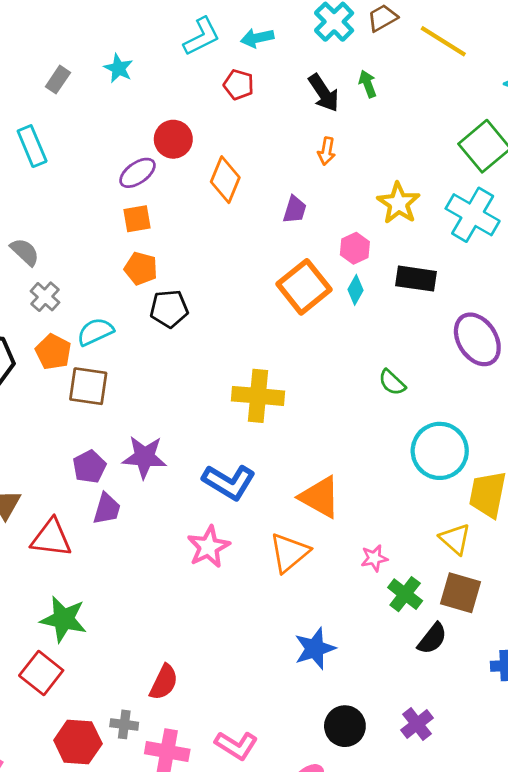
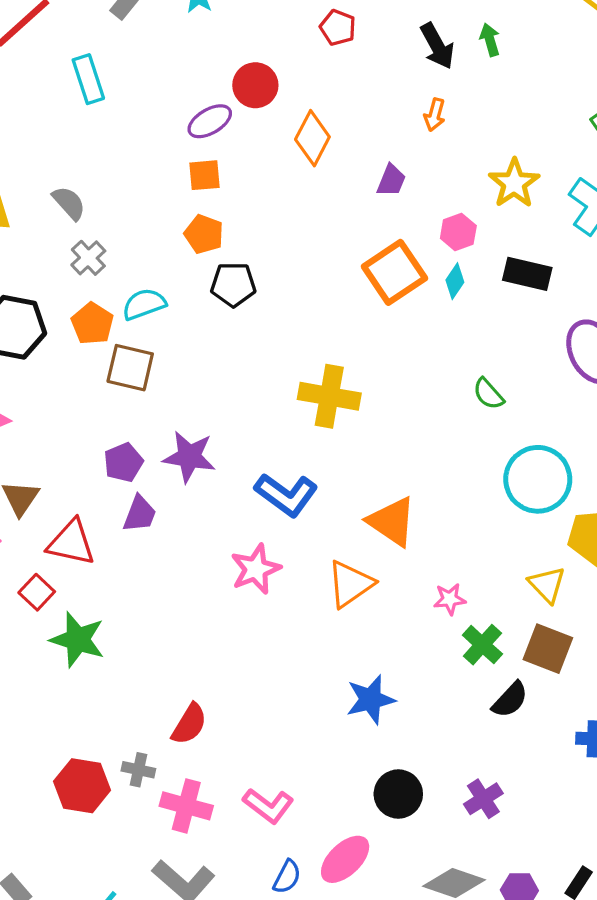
red square: (41, 673) -> (37, 592), moved, size x0.7

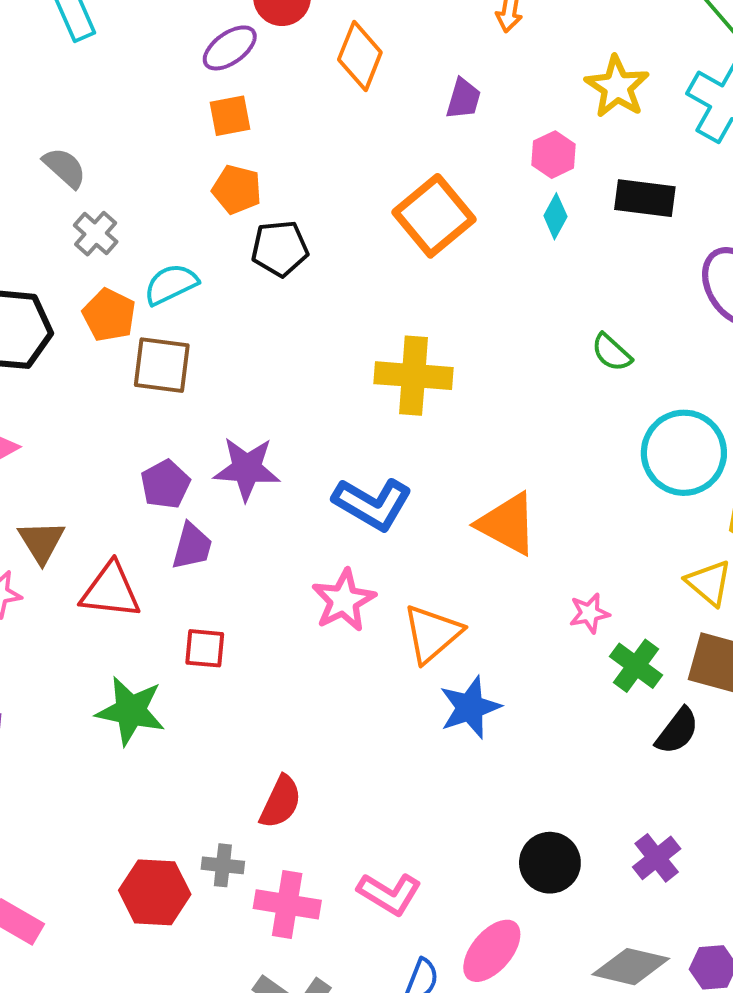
orange square: (394, 272) -> (434, 216), moved
orange triangle: (350, 584) -> (432, 634), moved
red square: (37, 592) -> (205, 648), moved, turned -32
blue star: (371, 700) -> (470, 707), moved

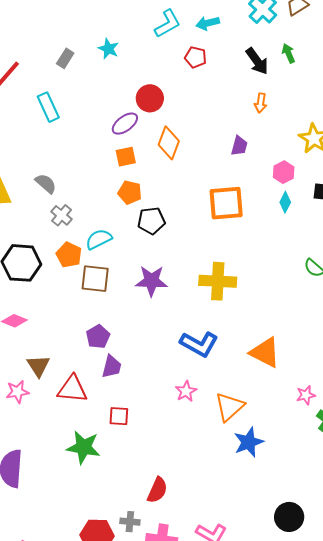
orange diamond: (360, 56) -> (169, 143), moved
orange square: (434, 216) -> (226, 203), turned 36
purple star: (247, 469) -> (151, 281), moved
pink star: (344, 600) -> (186, 391), size x0.7

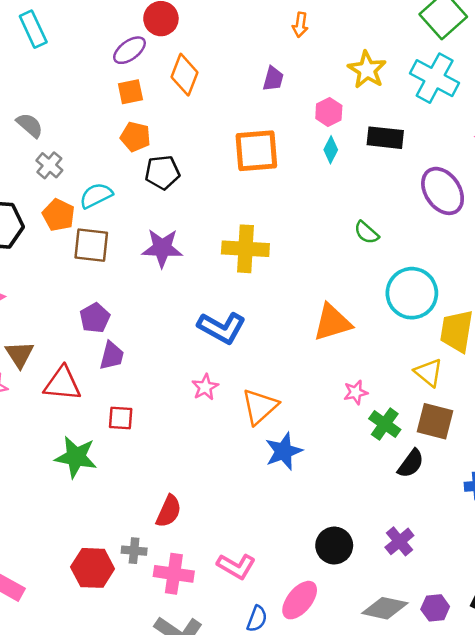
orange triangle: (265, 352) -> (332, 322), moved, turned -44

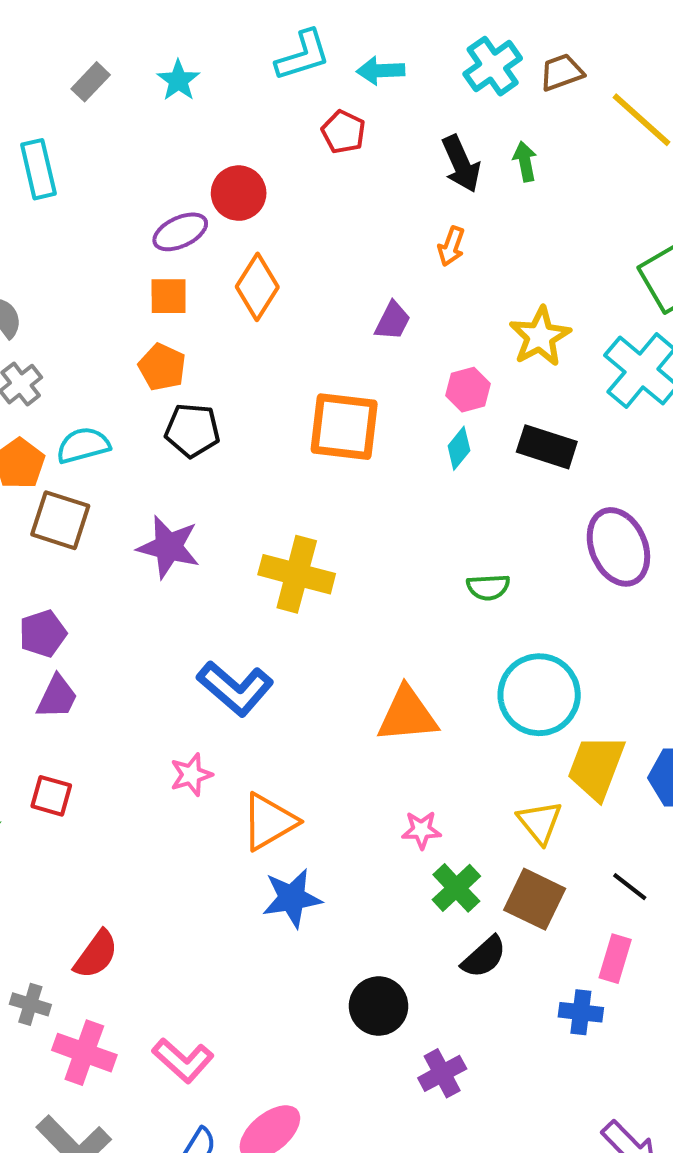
green semicircle: (367, 233) -> (488, 587), turned -56
black circle: (334, 546) -> (379, 1006), moved

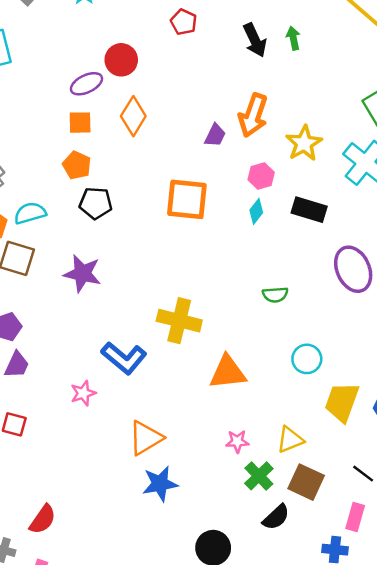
orange arrow: (451, 246) -> (253, 115), moved, size x1.8
yellow cross: (297, 574) -> (179, 321), moved
cyan circle: (539, 695) -> (307, 359), size x0.6
pink star: (191, 775) -> (83, 393), moved
yellow triangle: (540, 822) -> (290, 440), moved, turned 48

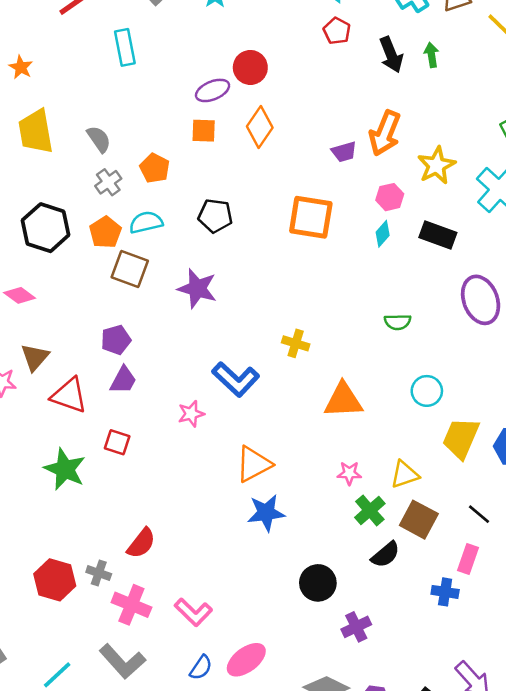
red pentagon: (184, 22) -> (337, 31), moved
purple trapezoid: (215, 135) -> (344, 152), turned 45
orange pentagon: (77, 165) -> (155, 168), moved
yellow cross: (179, 321) -> (296, 343), size x0.6

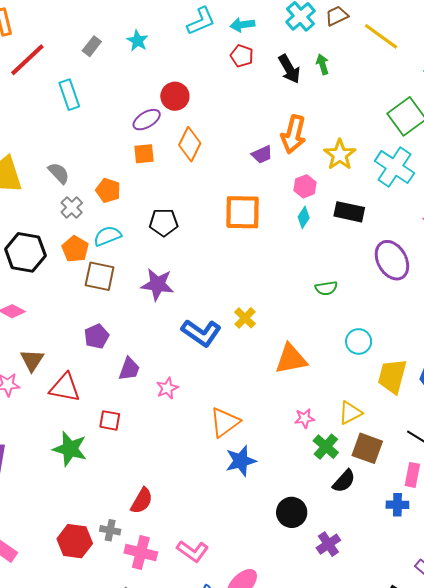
yellow cross: (296, 343) -> (245, 318), turned 35
blue L-shape: (236, 379) -> (201, 333), moved
purple trapezoid: (123, 380) -> (129, 369), moved

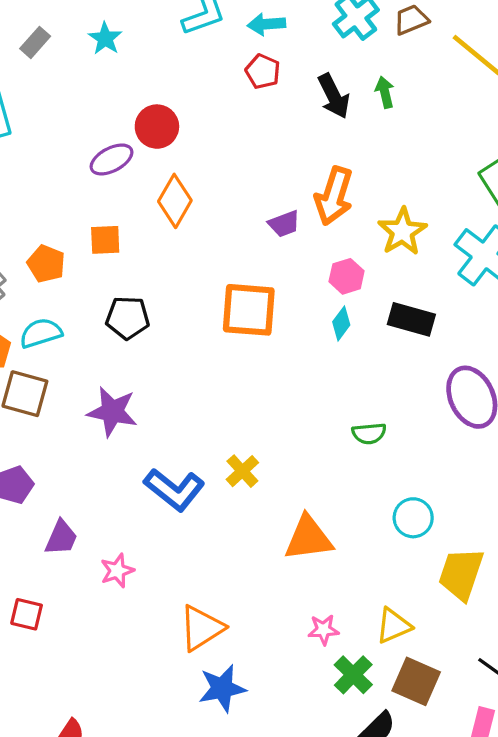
orange square: (144, 154) -> (105, 240), moved

